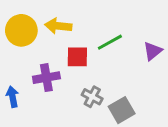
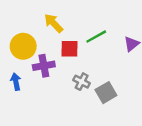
yellow arrow: (58, 26) -> (54, 23), turned 40
yellow circle: (21, 30) -> (23, 46), moved

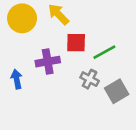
green line: (96, 37) -> (104, 52), moved
yellow circle: (23, 46) -> (22, 18), moved

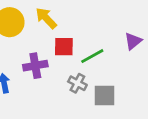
gray square: (117, 91) -> (105, 95), turned 30

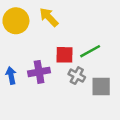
red square: (64, 47) -> (65, 55), moved
purple cross: (35, 66) -> (39, 72), moved

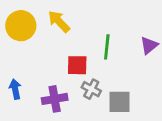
green line: (90, 51) -> (107, 47), moved, turned -55
purple cross: (39, 72) -> (55, 99), moved

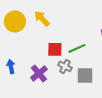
green line: (107, 47) -> (77, 48), moved, turned 60
purple cross: (55, 99) -> (39, 73), turned -30

